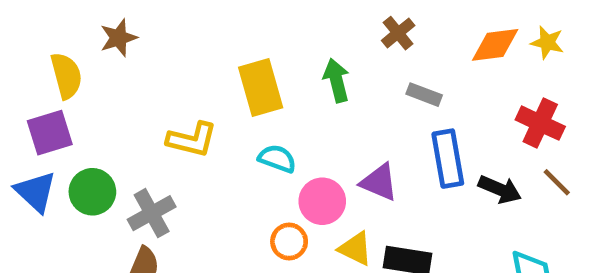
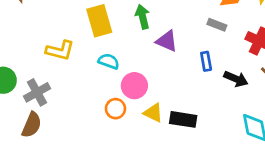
gray rectangle: (424, 95) -> (217, 25), moved
blue rectangle: (448, 159) -> (206, 61), size x0.6
purple triangle: (379, 182) -> (167, 41), moved

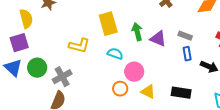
green arrow: (143, 17) -> (137, 32), moved
gray rectangle: (217, 25) -> (185, 36), moved
black rectangle: (183, 119) -> (181, 93), moved

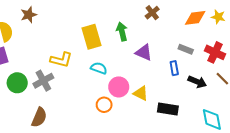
green arrow: (137, 32) -> (122, 31), moved
gray rectangle: (185, 36) -> (186, 49), moved
gray cross: (62, 77) -> (43, 81), moved
yellow triangle: (148, 92) -> (141, 93), moved

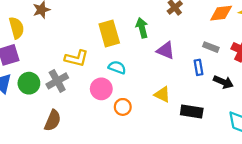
pink circle: (119, 87) -> (101, 89), moved

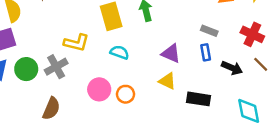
gray rectangle: (211, 47) -> (209, 31), moved
purple triangle: (166, 50) -> (171, 54), moved
pink circle: (101, 89) -> (99, 89), moved

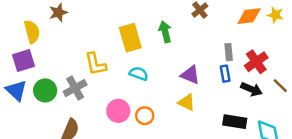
gray rectangle: (209, 31) -> (229, 52), turned 63
red cross: (252, 34) -> (256, 62), moved, turned 30
yellow L-shape: (76, 43) -> (96, 64), turned 65
black rectangle: (198, 99) -> (235, 122), moved

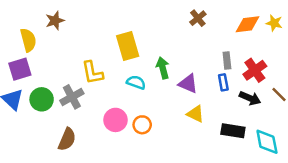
green arrow: (165, 32) -> (163, 68), moved
yellow triangle: (187, 102) -> (195, 114), moved

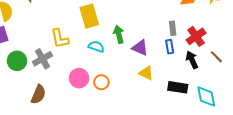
black arrow: (250, 98) -> (192, 60), turned -138

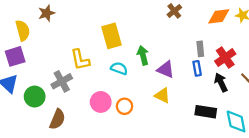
green circle: (17, 61) -> (35, 97), moved
yellow triangle: (146, 73) -> (162, 95), moved

